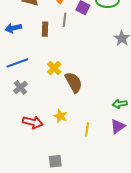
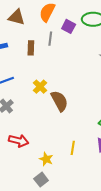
yellow star: (60, 116) -> (46, 159), moved
gray square: (55, 161) -> (41, 180), turned -32

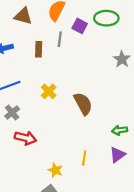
brown semicircle: (59, 101) -> (83, 104), moved
red arrow: (19, 141) -> (25, 138), moved

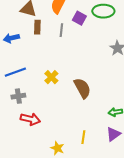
brown rectangle: (39, 49) -> (37, 27), moved
gray cross: (12, 112) -> (18, 96), turned 32

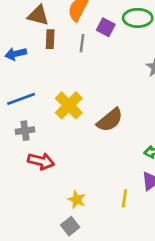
yellow cross: (51, 77) -> (69, 105), size x1.5
brown semicircle: (82, 88) -> (110, 120), turned 80
yellow line: (83, 137) -> (124, 198), moved

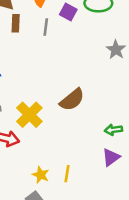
yellow cross: (69, 105) -> (29, 115), moved
yellow line: (124, 198) -> (67, 174), moved

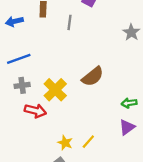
gray line: (46, 27) -> (70, 22), moved
yellow line: (67, 174) -> (88, 142), turned 32

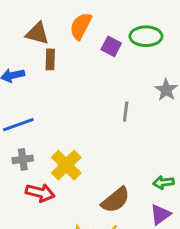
gray line: (70, 22) -> (126, 112), moved
brown semicircle: (93, 77) -> (115, 200), moved

